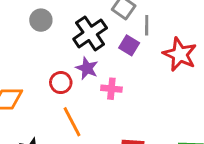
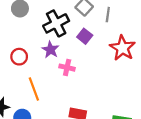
gray line: (147, 25) -> (108, 15), moved
red circle: (61, 83) -> (19, 57), moved

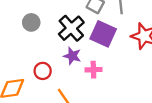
purple square: (85, 36) -> (103, 34), size x1.6

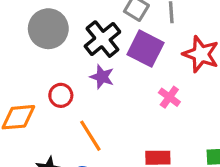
gray circle: (31, 22) -> (48, 29), size x1.6
pink cross: (93, 70) -> (169, 97), moved, turned 35

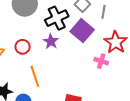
pink cross: (169, 97) -> (101, 61), moved, turned -32

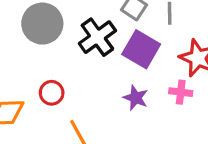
purple star: (51, 41) -> (136, 98), moved

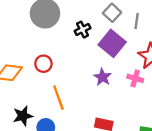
black cross: (97, 37) -> (83, 30), size x0.6

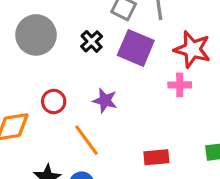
purple star: (103, 77) -> (105, 101), moved

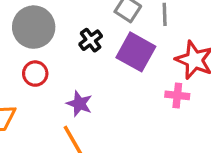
red circle: (54, 101) -> (35, 74), moved
purple star: (105, 101) -> (79, 104), moved

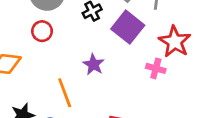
purple star: (79, 104) -> (93, 64), moved

